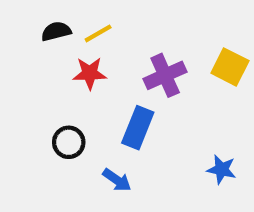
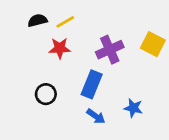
blue star: (222, 170) -> (133, 108), moved
blue arrow: (117, 180) -> (96, 116), moved

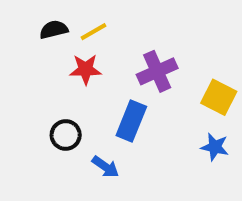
yellow square: (153, 44) -> (219, 97), moved
blue star: (133, 108) -> (215, 147), moved
blue arrow: (96, 116) -> (105, 167), moved

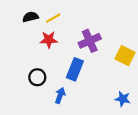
blue star: (215, 147) -> (123, 99), moved
blue arrow: (105, 167) -> (60, 95), turned -105

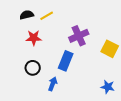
red star: (49, 40) -> (34, 38), moved

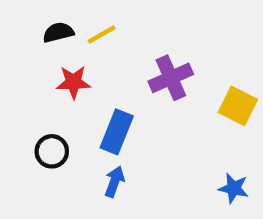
blue rectangle: (66, 61) -> (117, 132), moved
black circle: (33, 68) -> (52, 151), moved

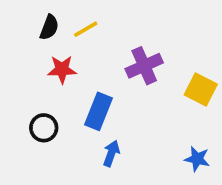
black semicircle: (58, 32) -> (49, 27), turned 125
blue arrow: (115, 182) -> (111, 153), moved

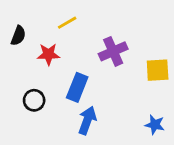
black semicircle: (49, 27) -> (18, 36), moved
yellow square: (201, 89) -> (158, 70), turned -30
blue arrow: (111, 153) -> (87, 120), size x1.4

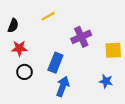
red star: (48, 54) -> (19, 48), moved
blue star: (155, 125) -> (106, 81), moved

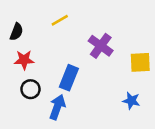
purple cross: (81, 37) -> (101, 46), turned -30
blue arrow: (63, 86) -> (57, 107), moved

